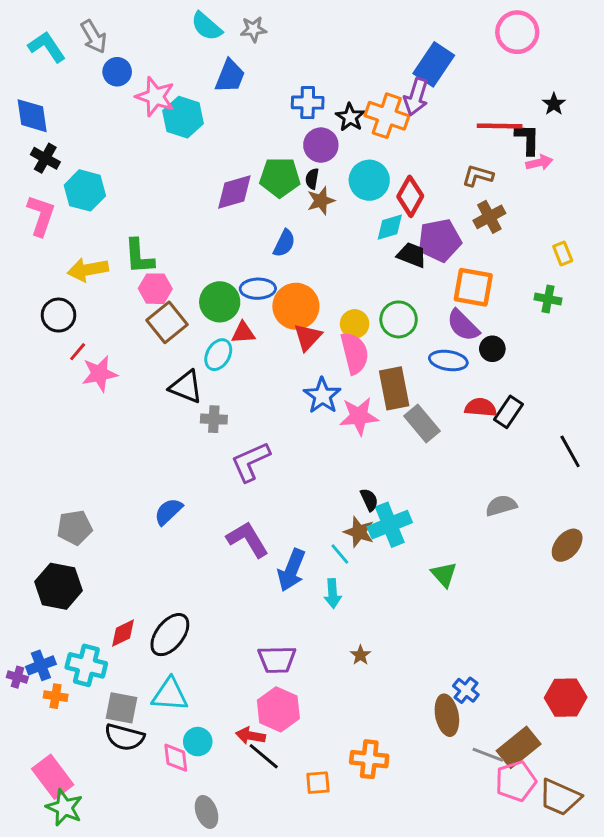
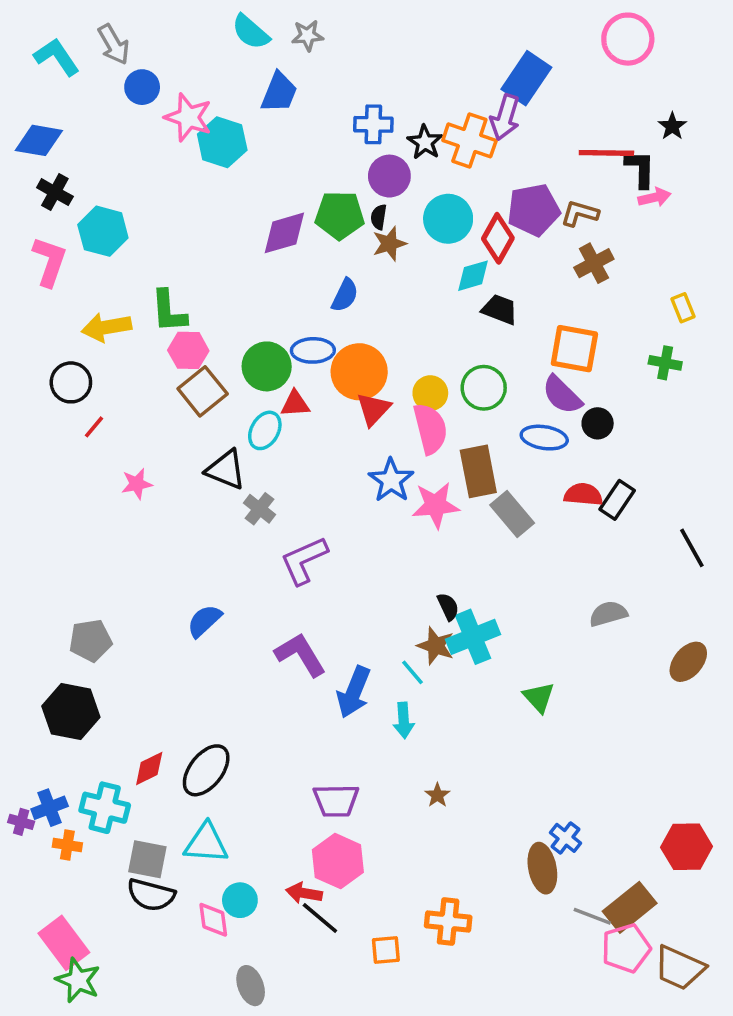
blue diamond: (32, 116) -> (39, 140), turned -72
purple pentagon: (440, 240) -> (533, 210), moved
pink star: (100, 374) -> (137, 484), moved, size x0.7
gray cross: (214, 419) -> (259, 509), turned 35

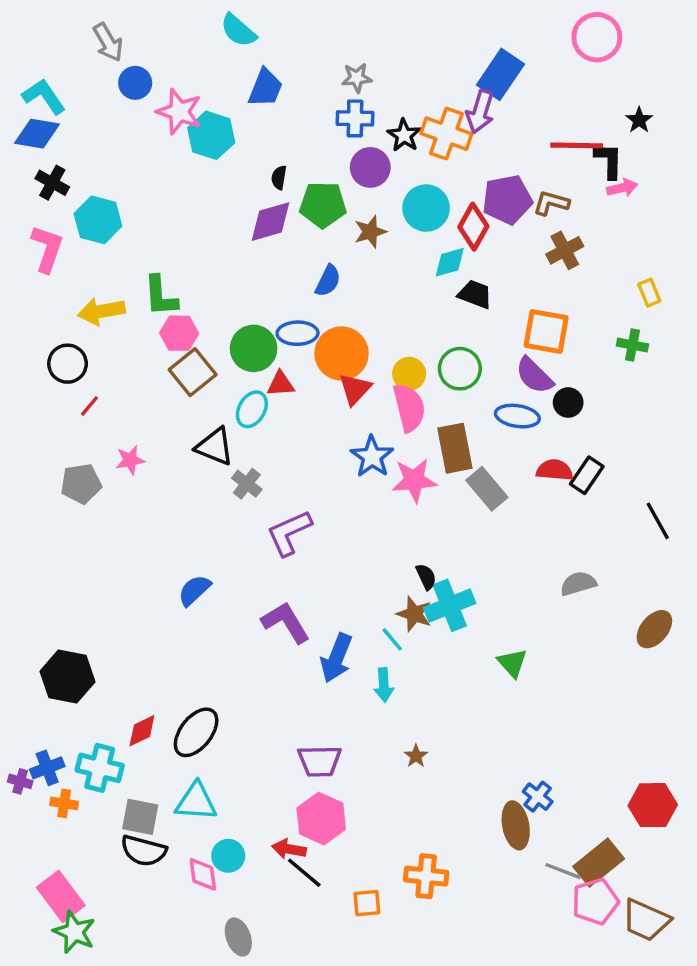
gray star: (308, 35) -> (357, 78), moved
cyan L-shape: (57, 57) -> (44, 96), moved
black semicircle: (379, 217) -> (279, 178), moved
gray pentagon: (90, 640) -> (81, 484), moved

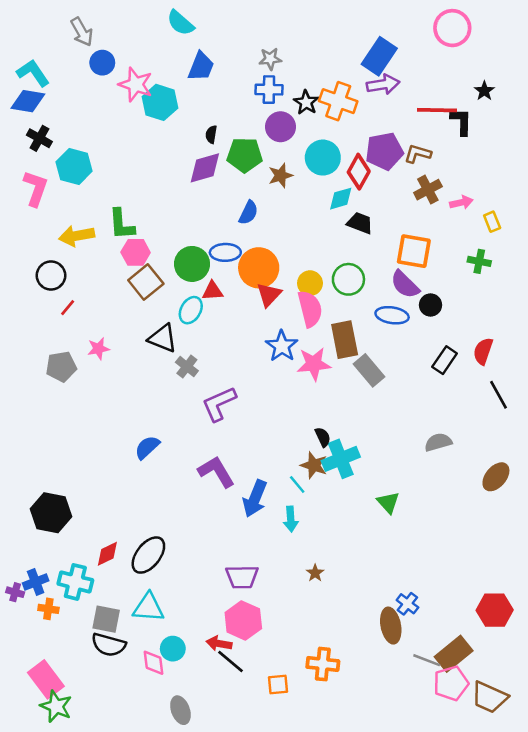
purple arrow: (480, 112) -> (383, 84), moved, turned -116
pink arrow: (622, 188) -> (461, 202), moved
red semicircle: (555, 470) -> (483, 351), moved, turned -76

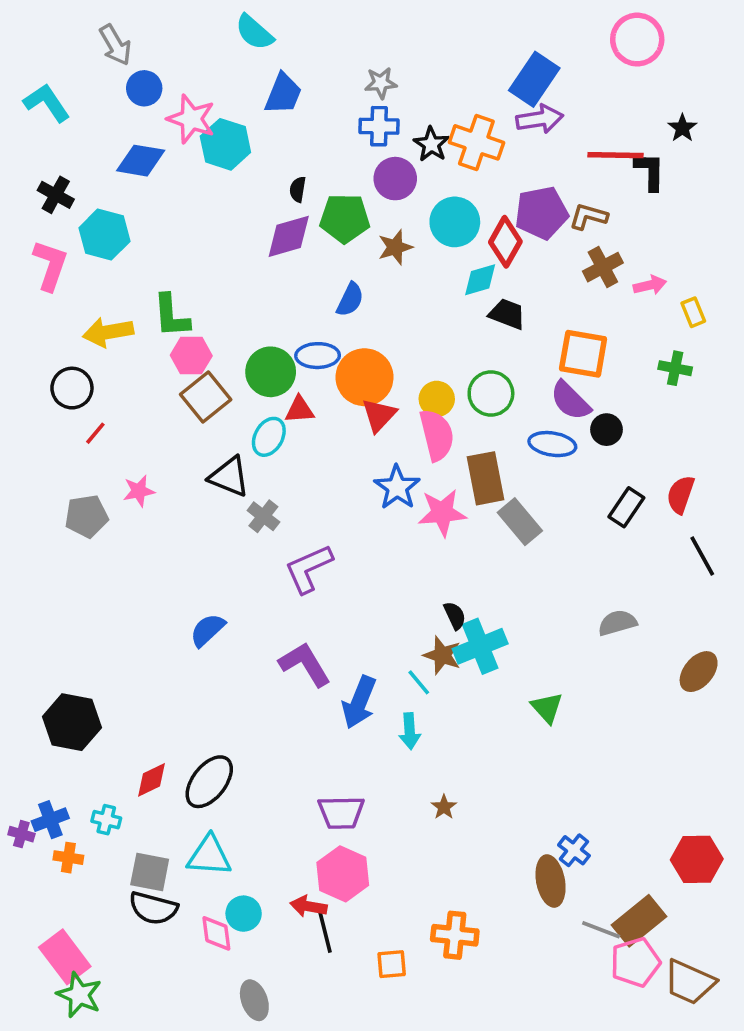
blue diamond: (28, 101) -> (141, 161), moved
cyan cross: (75, 582) -> (106, 820), size x0.6
black line: (230, 661) -> (325, 932), turned 36

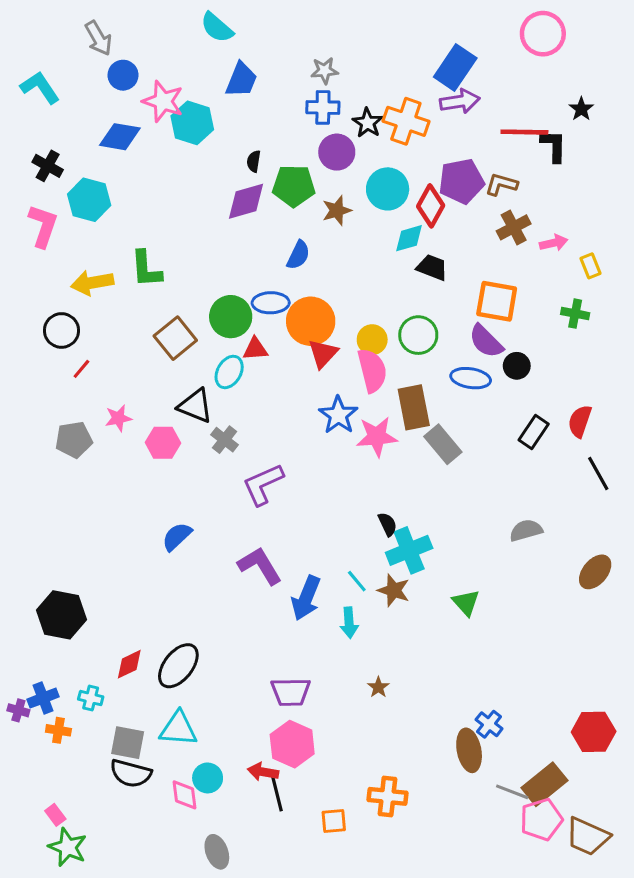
pink hexagon: (191, 356) -> (163, 443), moved
brown star: (442, 655) -> (394, 590), moved
pink rectangle: (65, 957) -> (55, 815), size x0.5

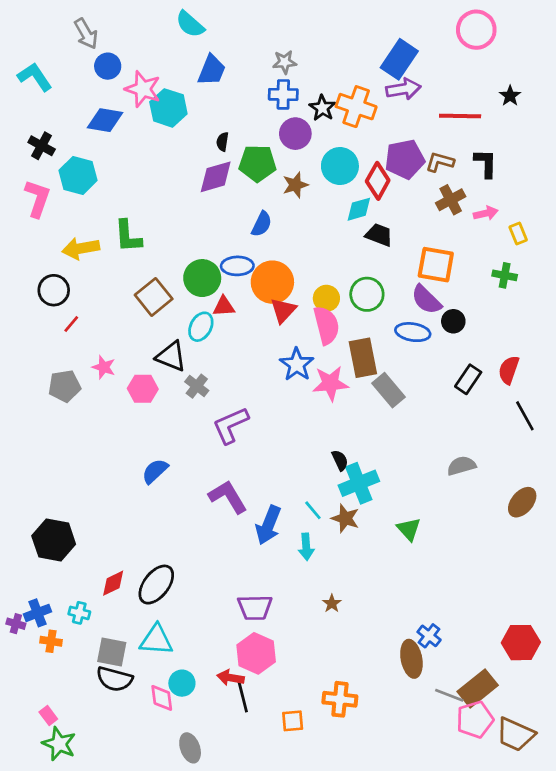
black L-shape: (554, 146) -> (486, 163), moved
pink star: (118, 418) -> (104, 367), turned 30

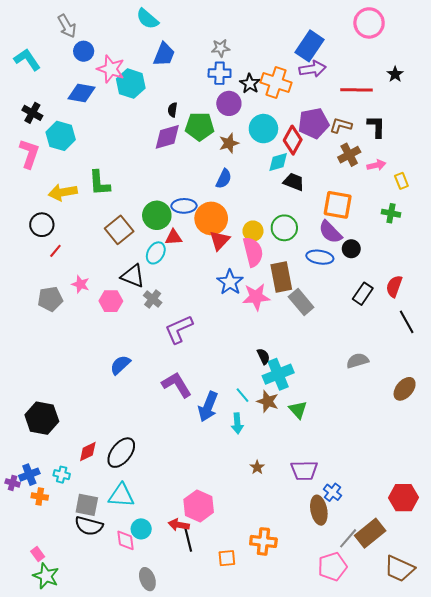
blue semicircle: (262, 224) -> (224, 179), moved
green triangle: (409, 529) -> (298, 410), moved
purple trapezoid: (255, 607) -> (304, 470), moved
gray line: (449, 695) -> (348, 538), turned -70
pink pentagon: (475, 720) -> (332, 567), moved

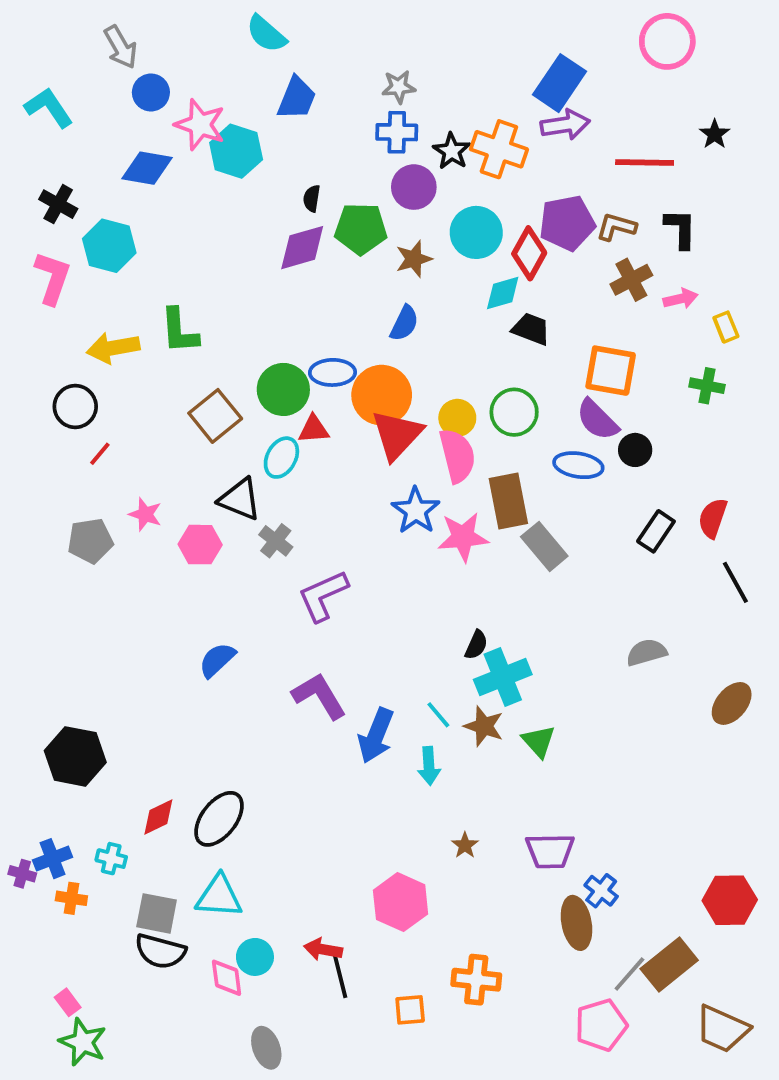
red triangle: (220, 240) -> (397, 435), size x1.4
black semicircle: (263, 356) -> (476, 645), turned 49
pink hexagon: (199, 506) -> (401, 902), moved

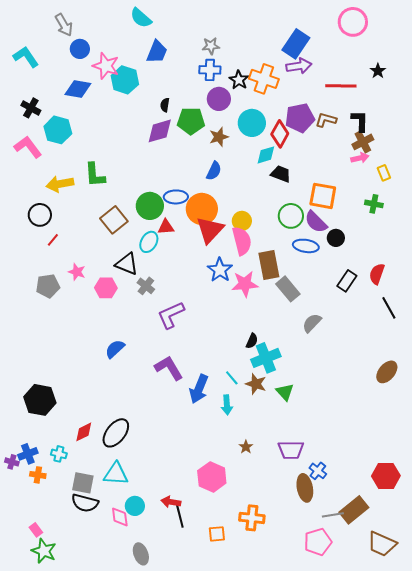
pink L-shape: (53, 278) -> (28, 147), turned -56
brown cross: (631, 280) -> (363, 142), moved
green circle: (514, 412) -> (291, 216), moved
gray semicircle: (646, 652) -> (312, 323), moved, turned -30
gray line: (629, 974) -> (333, 515), turned 40

